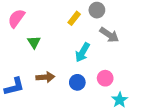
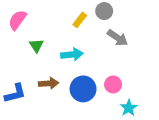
cyan arrow: (82, 52) -> (72, 54), moved, turned -126
blue circle: (77, 82) -> (83, 89), size x1.5

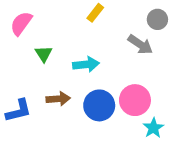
gray circle: (104, 11) -> (157, 19), moved
yellow rectangle: (80, 20) -> (95, 13), moved
pink circle: (113, 84) -> (135, 100), size x1.5

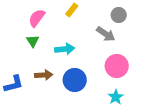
pink semicircle: (21, 23) -> (37, 18), moved
pink circle: (135, 100) -> (117, 66), moved

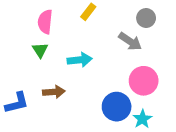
pink semicircle: (37, 18) -> (45, 22), turned -30
blue circle: (75, 80) -> (117, 107), moved

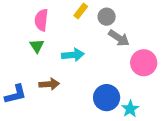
gray circle: (146, 18) -> (107, 17), moved
pink circle: (144, 81) -> (144, 63), moved

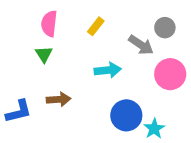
yellow rectangle: (81, 11) -> (96, 26), moved
gray circle: (107, 17) -> (165, 28), moved
cyan arrow: (73, 55) -> (108, 70), moved

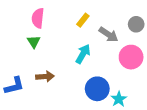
yellow rectangle: (96, 26) -> (83, 20), moved
gray circle: (165, 28) -> (136, 24), moved
cyan arrow: (108, 70) -> (83, 54), turned -54

